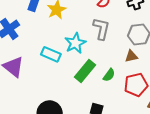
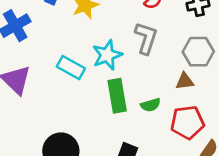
green rectangle: (85, 71) -> (117, 96), turned -55
green semicircle: (109, 75) -> (151, 105), turned 32

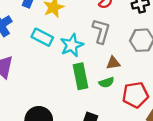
cyan rectangle: (71, 68) -> (42, 37), moved
brown triangle: (185, 81) -> (113, 63), moved

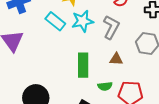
cyan star: (72, 45) -> (83, 21), moved
green semicircle: (106, 82) -> (105, 86), moved

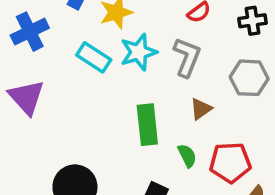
brown triangle: (116, 59) -> (201, 109), turned -32
green semicircle: (105, 86) -> (187, 156), turned -104

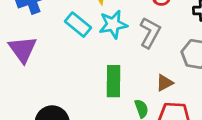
brown triangle: (201, 109) -> (165, 83), moved

